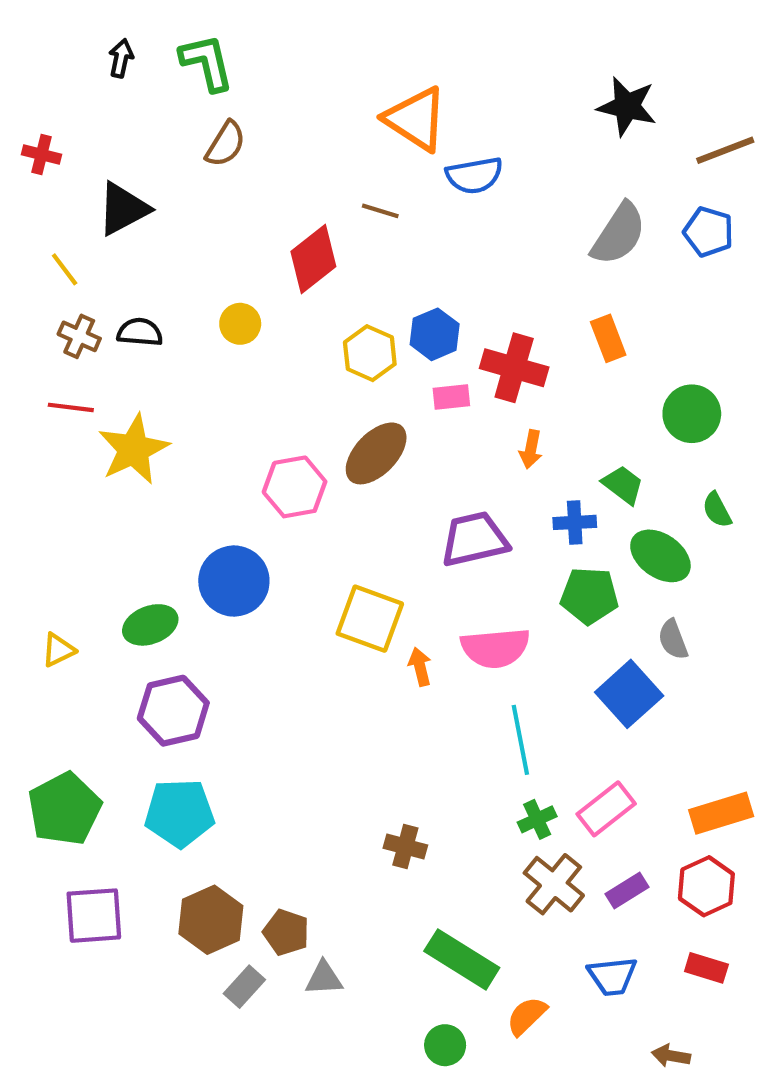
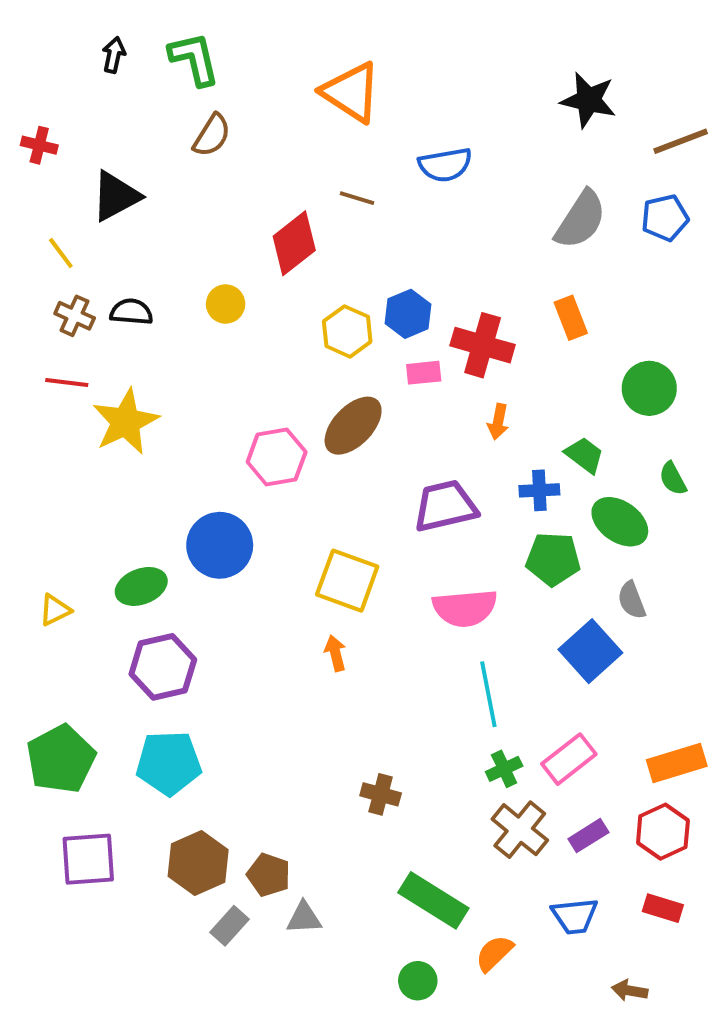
orange triangle: (416, 119) -> (351, 92), moved
blue pentagon: (709, 232) -> (665, 218), turned -30
orange arrow: (420, 667) -> (335, 653), moved

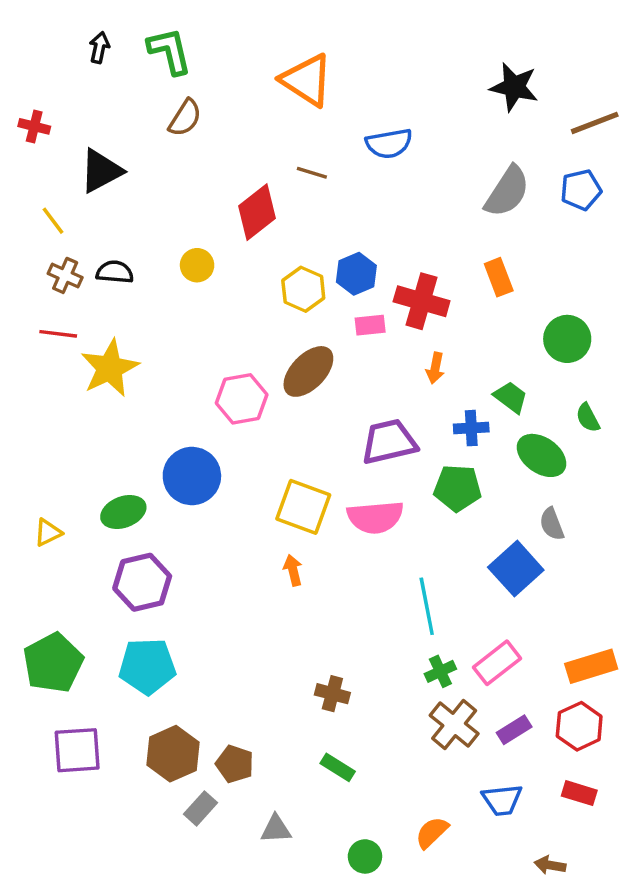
green pentagon: (553, 559) -> (458, 488), moved
pink semicircle: (465, 608) -> (375, 517), moved
green rectangle: (433, 900) -> (338, 767), moved, size x0.6
gray triangle: (304, 918) -> (276, 829), moved

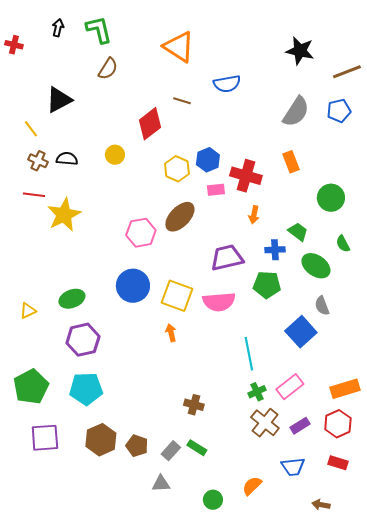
red cross: (34, 126) -> (14, 45), moved
blue circle: (192, 476) -> (133, 286), moved
gray rectangle: (200, 808) -> (171, 451), moved

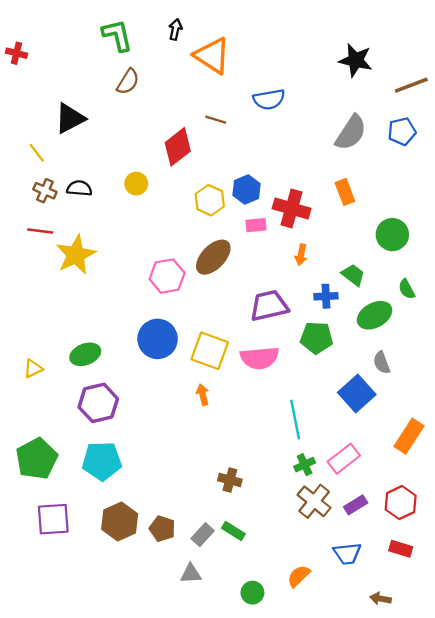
black arrow: (58, 28) -> (175, 29), moved
green ellipse: (316, 266) -> (375, 315), turned -64
orange rectangle: (345, 389) -> (409, 436), moved, turned -40

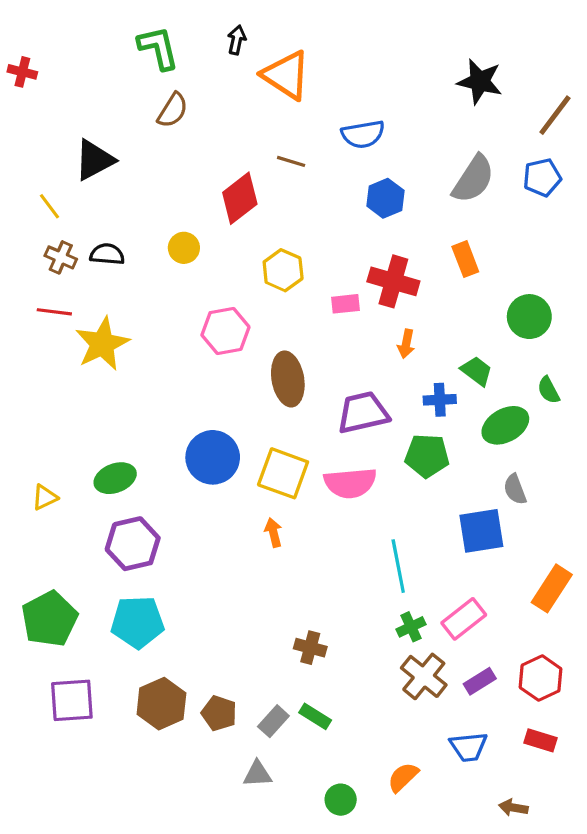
brown line: (411, 85) -> (555, 115), turned -32
blue hexagon: (247, 190) -> (385, 198), moved
brown ellipse: (213, 257) -> (288, 379), moved, turned -54
pink hexagon: (167, 276) -> (225, 331), moved
blue square: (357, 393) -> (481, 531), turned 33

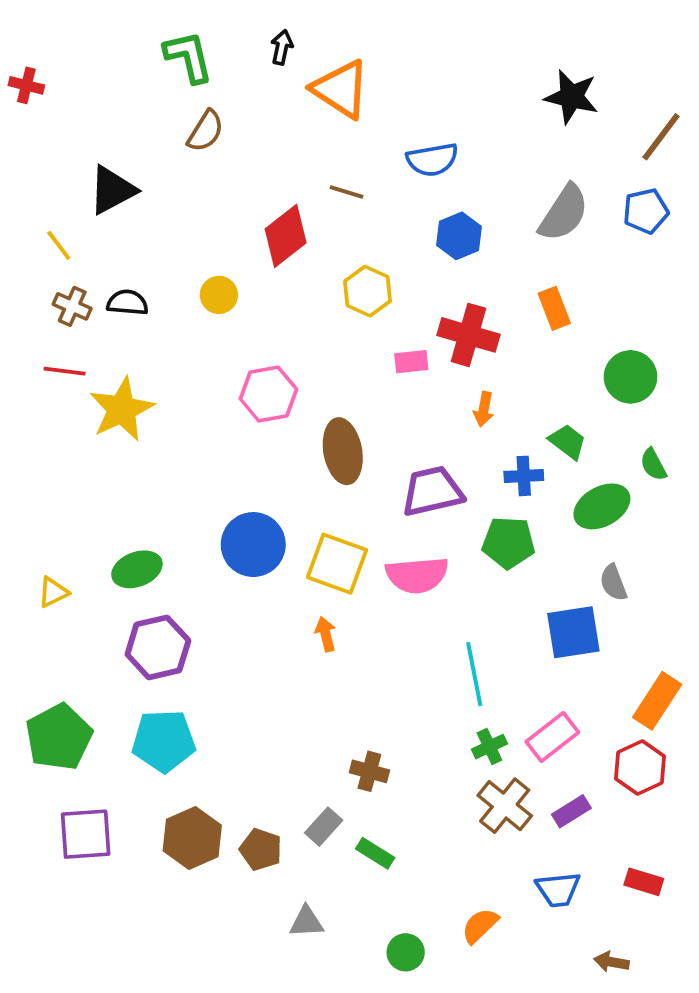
yellow hexagon: (283, 270) -> (368, 291), moved
red hexagon: (541, 678) -> (640, 768), moved
gray rectangle: (273, 721) -> (324, 827), moved

